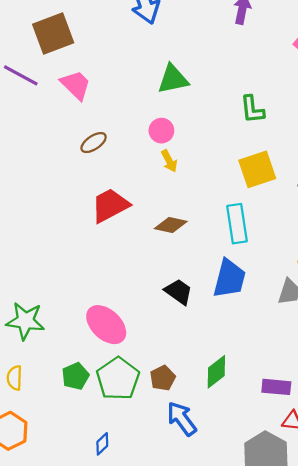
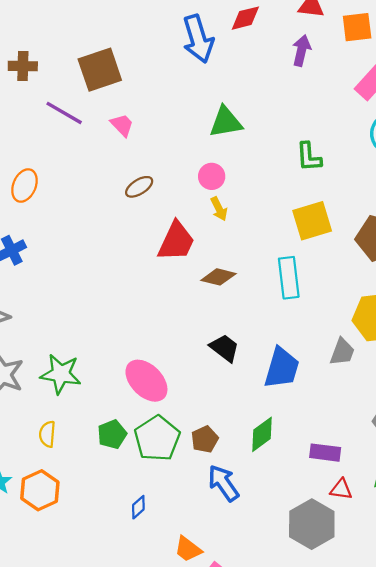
pink trapezoid: (76, 85) -> (122, 125), size x0.7
red trapezoid: (110, 205) -> (176, 241), moved, turned 141
blue trapezoid: (229, 279) -> (282, 368), moved

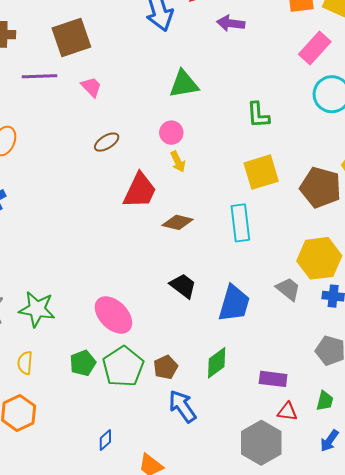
purple arrow: (301, 50) -> (231, 23), moved, turned -96
purple line: (64, 113) -> (39, 76), turned -32
gray trapezoid: (342, 352) -> (288, 289), turned -72
blue diamond: (138, 507) -> (105, 440), moved

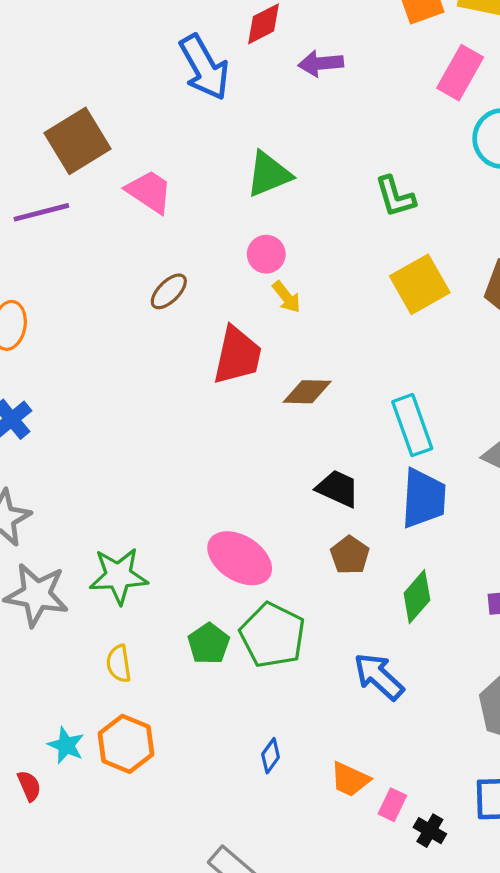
pink trapezoid: (91, 87) -> (149, 192), moved, size x1.4
cyan rectangle: (240, 223) -> (412, 425), moved
brown pentagon: (166, 367) -> (350, 555), moved

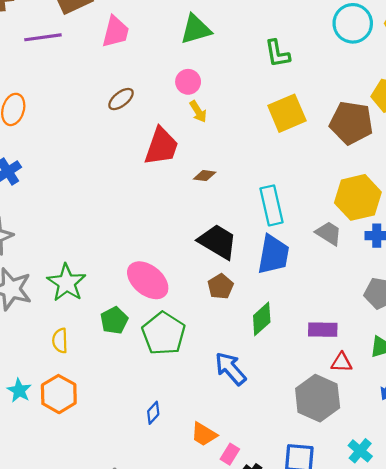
pink trapezoid: (149, 192) -> (116, 32), turned 64
brown diamond: (307, 392) -> (205, 176), size x0.7
black trapezoid: (338, 488) -> (218, 242), size x1.4
green star: (118, 576) -> (66, 283), turned 30
green pentagon: (209, 644) -> (114, 320), moved

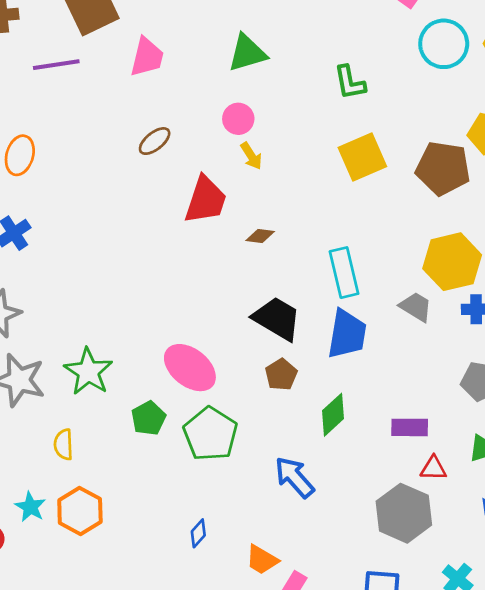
yellow semicircle: (60, 341) -> (63, 444), moved

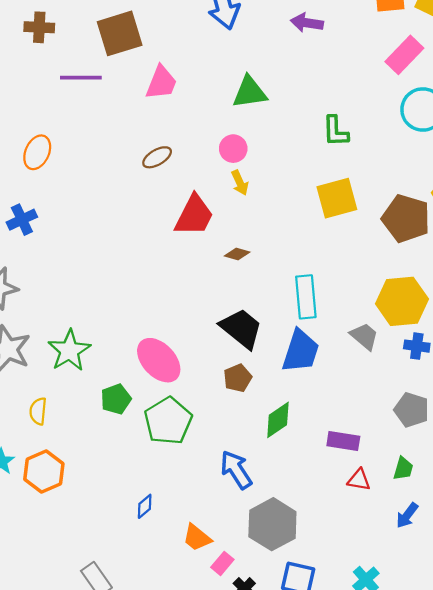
gray hexagon: (404, 513) -> (272, 524), moved

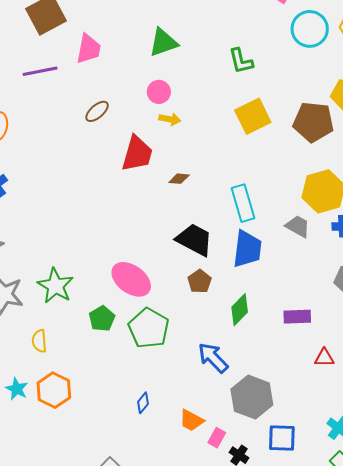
purple line: (81, 78) -> (40, 71), moved
yellow arrow: (240, 183) -> (170, 119), turned -45
red triangle: (359, 480) -> (324, 358), moved

